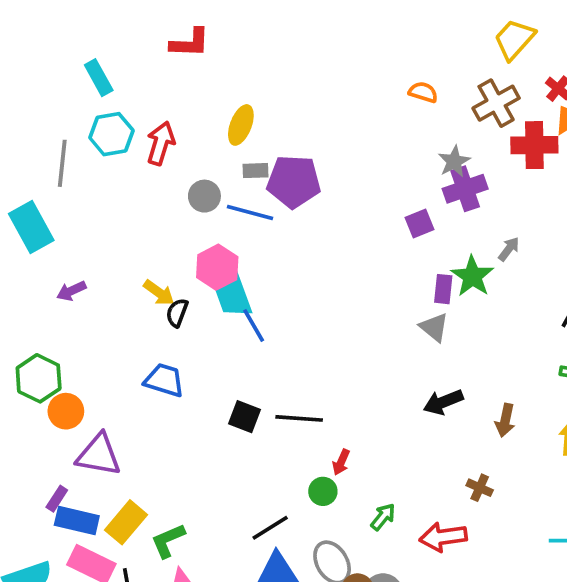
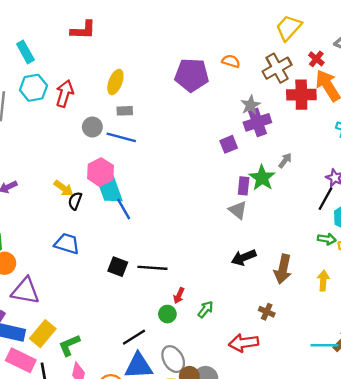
purple pentagon: (294, 181) -> (192, 75), moved
brown arrow: (505, 420) -> (283, 269), size x1.4
green arrow: (383, 517) -> (206, 309), moved

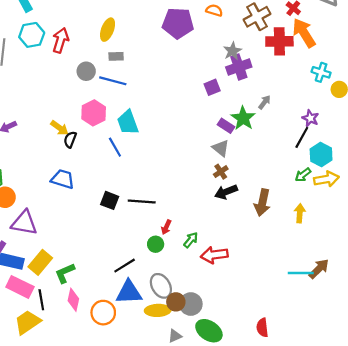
purple rectangle: (244, 186) -> (226, 126), turned -63
cyan trapezoid: (111, 190) -> (128, 122), moved
green arrow: (327, 239) -> (303, 175), turned 133
brown cross: (267, 312) -> (221, 172), moved, turned 32
red arrow: (244, 343) -> (214, 255), moved

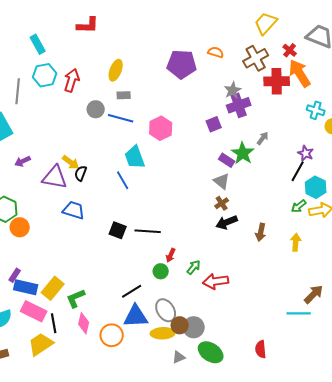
pink hexagon: (94, 113) -> (161, 128), moved
brown arrow: (262, 203) -> (261, 232), size x0.7
purple triangle: (24, 223) -> (55, 177), moved
cyan line: (301, 273) -> (299, 313), moved

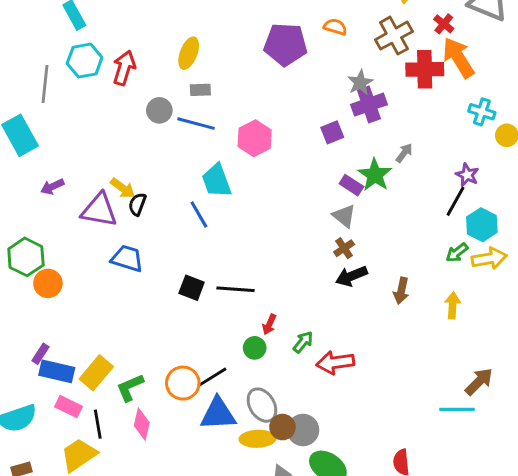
pink rectangle: (34, 311) -> (68, 407), size x0.7
orange circle: (112, 335) -> (183, 383), moved

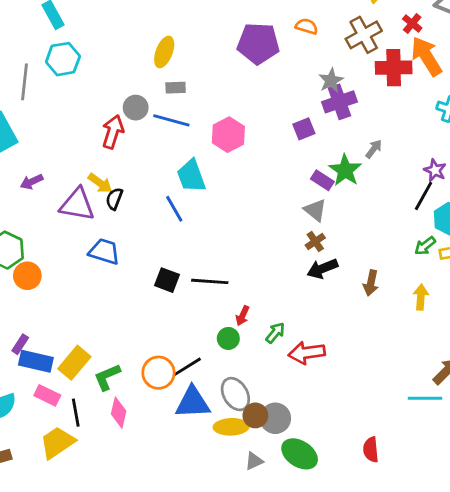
red arrow: (124, 68) -> (113, 132), moved

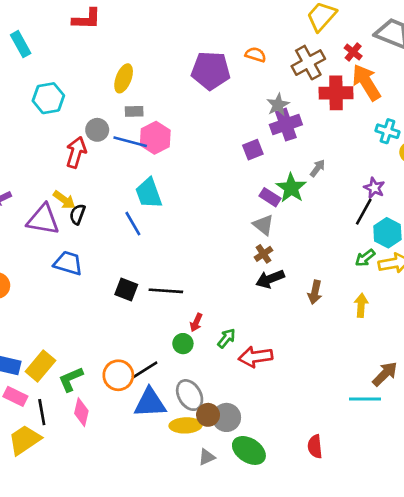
cyan hexagon: (63, 59) -> (48, 98), moved
pink hexagon: (228, 135) -> (155, 138), moved

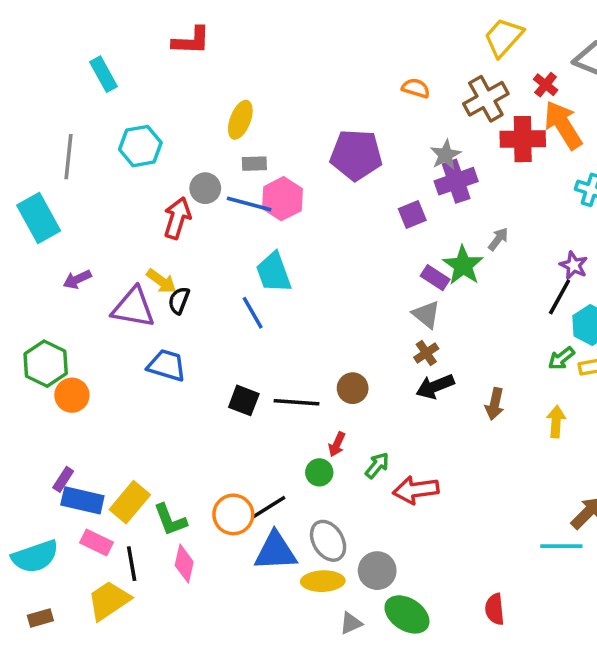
purple pentagon: (211, 70) -> (356, 155), moved
green L-shape: (71, 379) -> (170, 520), turned -88
brown circle: (208, 415) -> (353, 388), moved

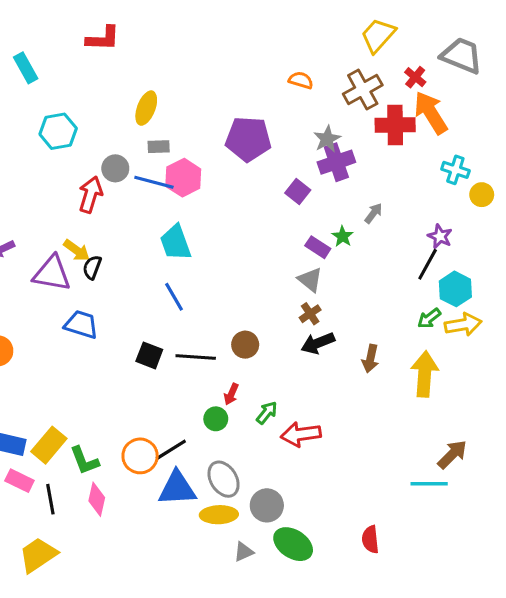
purple square: (412, 215) -> (298, 192), turned -30
green star: (463, 265) -> (343, 236), size x0.6
blue line: (253, 313) -> (174, 297), moved
yellow arrow: (556, 421) -> (425, 374), size x1.6
yellow trapezoid: (109, 600) -> (38, 555), moved

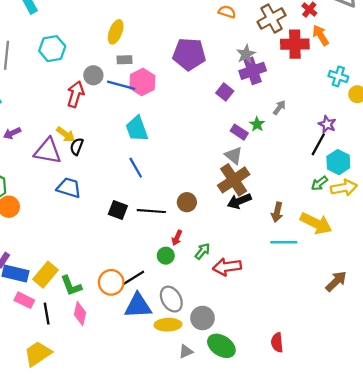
orange arrow: (431, 113) -> (321, 35), size x0.7
brown cross: (310, 314) -> (234, 180), size x2.0
yellow arrow: (425, 374) -> (316, 223), turned 112
cyan line: (429, 484) -> (284, 242), moved

